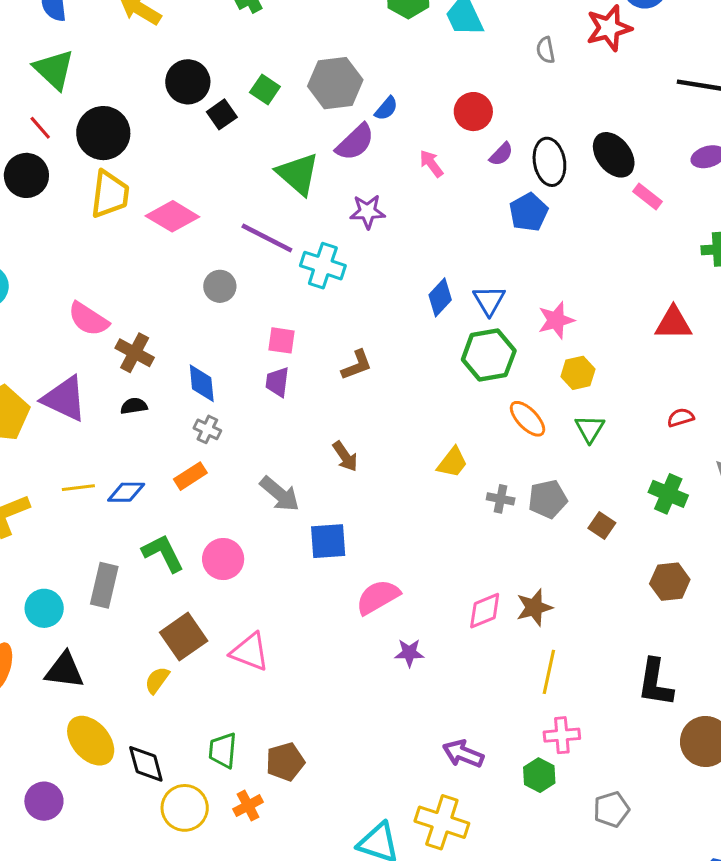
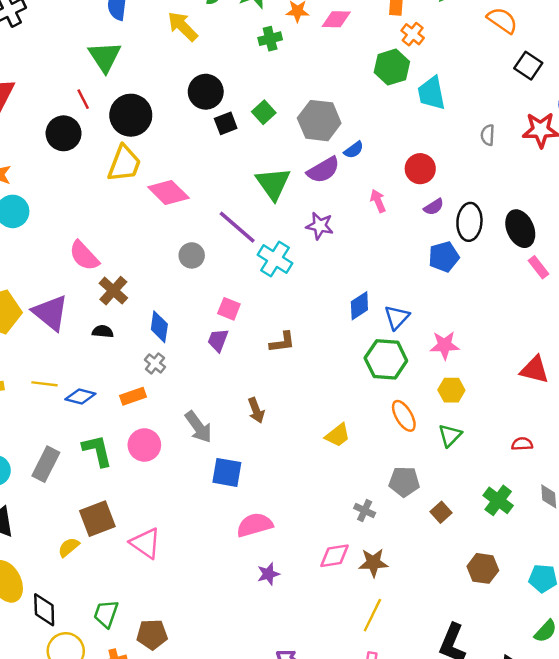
gray cross: (501, 499) -> (365, 511), moved
pink circle: (223, 559) -> (144, 445), moved
purple star: (409, 653) -> (268, 574), turned -30

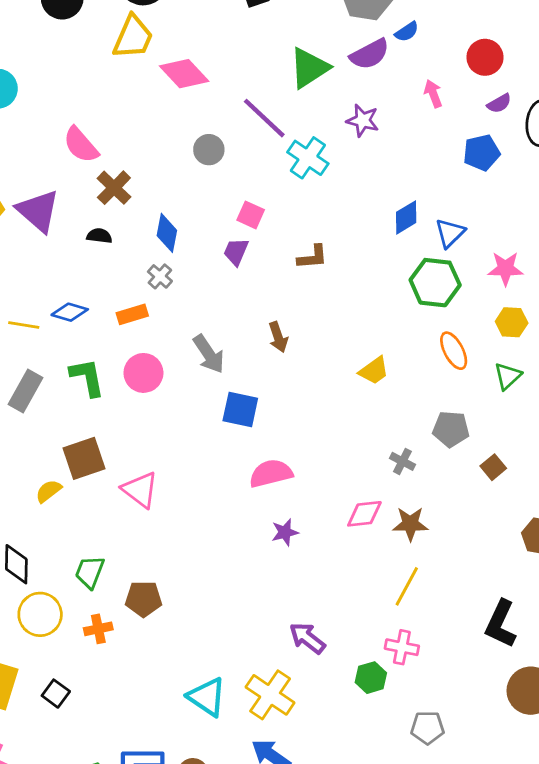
green triangle: (273, 184) -> (309, 68), turned 30
blue pentagon: (444, 257) -> (482, 153), moved
yellow line: (44, 384) -> (24, 325), moved

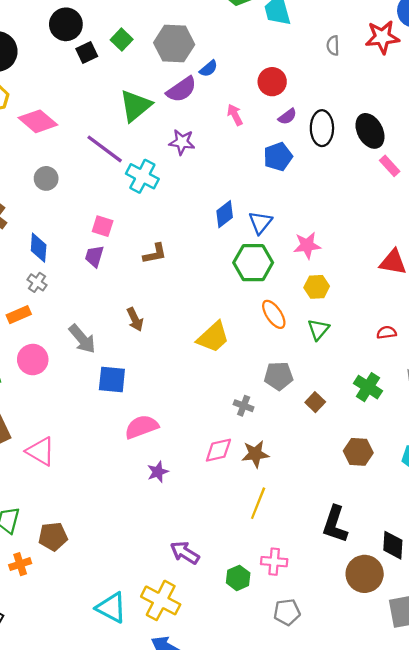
gray circle: (209, 150) -> (46, 178), moved
yellow trapezoid: (374, 371) -> (213, 337), size x1.4
pink cross: (402, 647) -> (274, 562), moved

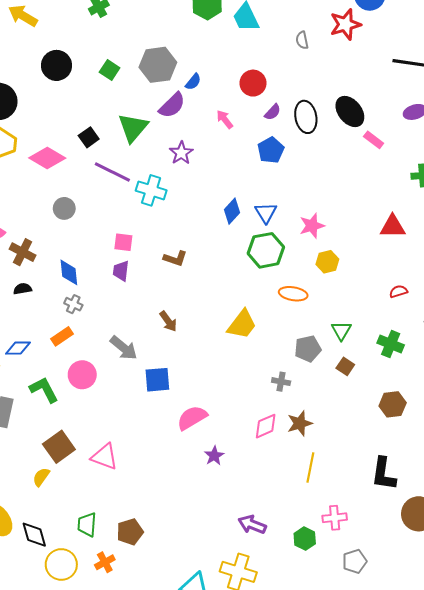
black square: (87, 53) -> (89, 137), moved
purple star: (182, 142) -> (181, 153), turned -30
brown L-shape: (155, 254) -> (175, 258), turned 40
orange ellipse: (274, 314) -> (293, 294), turned -36
green triangle: (318, 329) -> (341, 330), moved

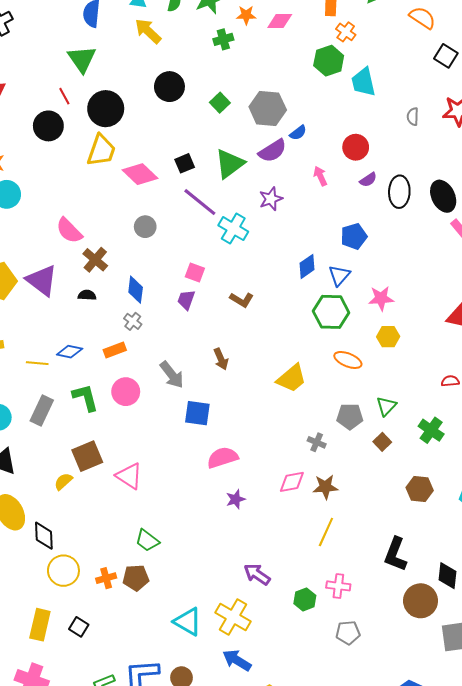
blue pentagon: (271, 150) -> (354, 236), moved
green trapezoid: (87, 525) -> (147, 540), moved, turned -70
brown pentagon: (130, 532) -> (136, 578), moved

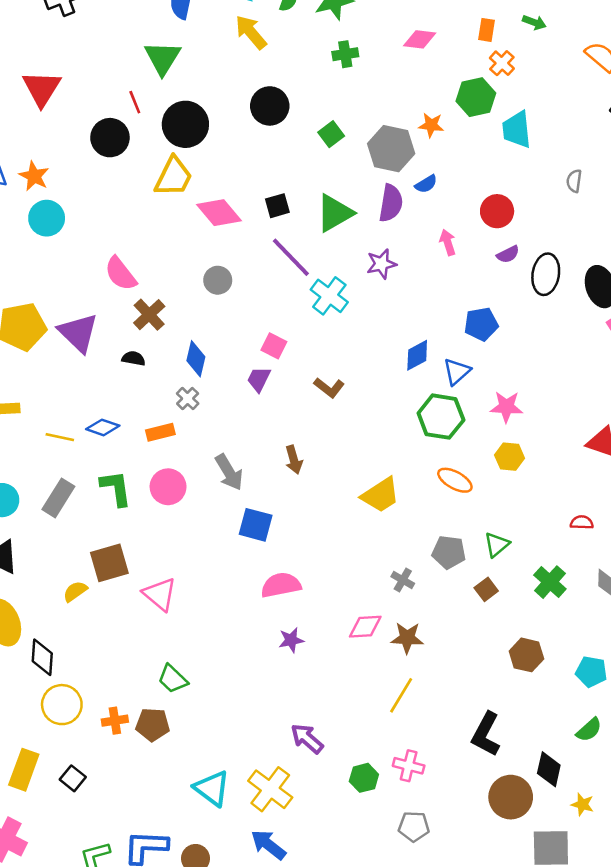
orange star: (246, 15) -> (431, 125), moved
purple semicircle: (272, 151) -> (391, 203), turned -56

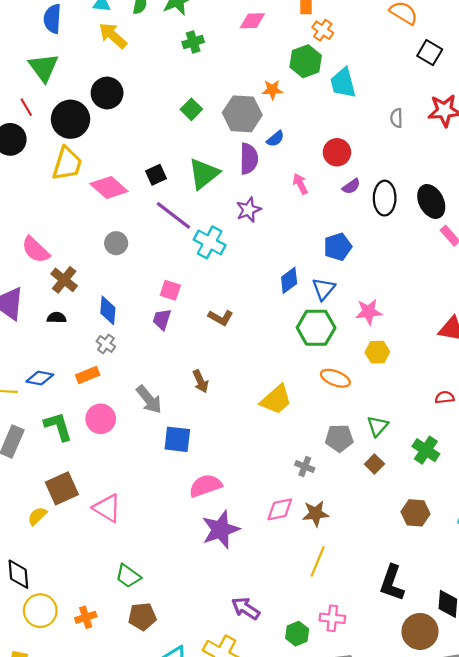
black circle: (270, 106) -> (107, 93), moved
purple star: (291, 640) -> (221, 530), size x1.8
brown pentagon: (153, 725) -> (142, 617), moved

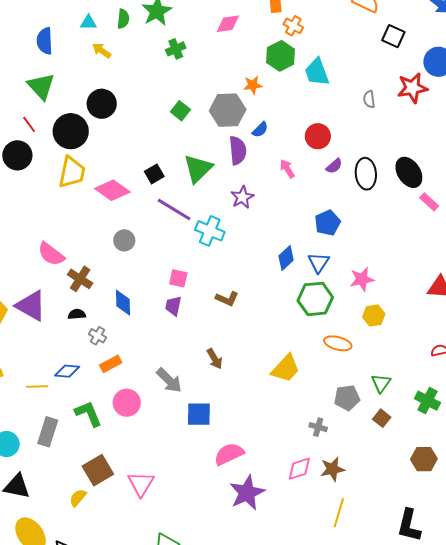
yellow arrow: (113, 36) -> (102, 51), size x0.7
gray cross: (106, 344) -> (97, 336), moved
pink triangle: (107, 508) -> (141, 484), turned 36

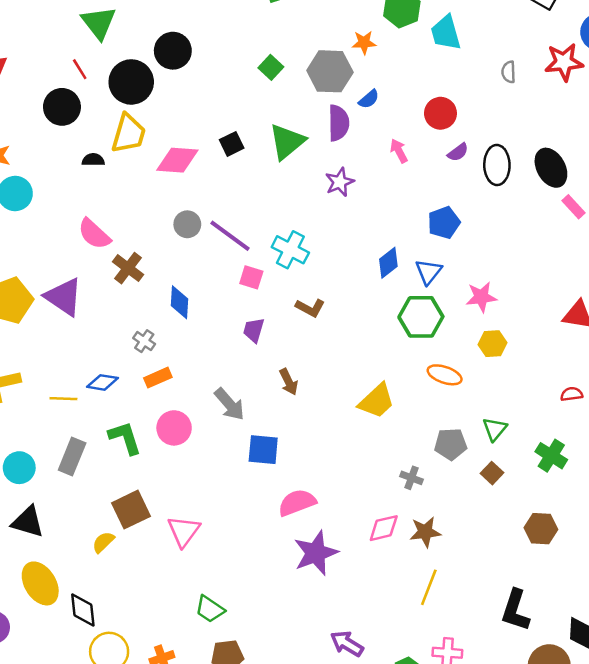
pink diamond: (112, 190) -> (177, 160), turned -36
purple line: (174, 209) -> (230, 236), moved
cyan cross: (210, 231) -> (290, 250), moved
purple trapezoid: (173, 306) -> (254, 330), moved
black semicircle: (77, 314) -> (93, 160), moved

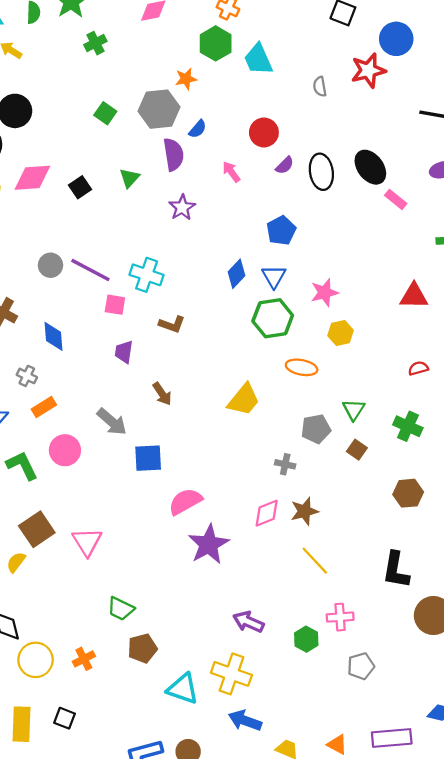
green triangle: (287, 142) -> (129, 178), size x0.6
pink diamond: (177, 160) -> (32, 178), moved
yellow line: (429, 587) -> (315, 561), turned -56

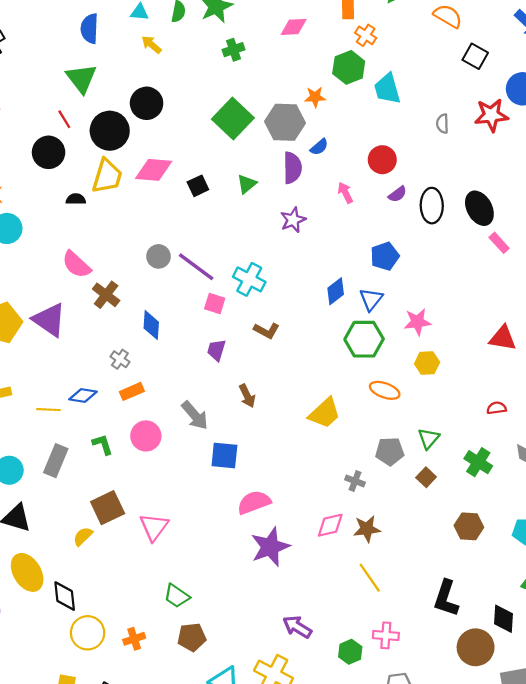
green square: (105, 113) -> (233, 118), size x1.8
green L-shape: (22, 465) -> (103, 444), size x0.7

